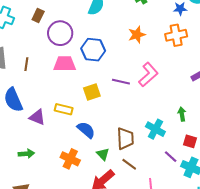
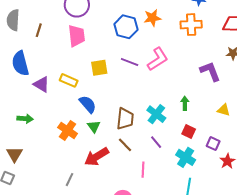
blue hexagon: (93, 50) -> (126, 27), moved
pink trapezoid: (65, 64) -> (77, 36), turned 75
green triangle: (103, 154) -> (94, 127), moved
purple line: (171, 157) -> (156, 142), moved

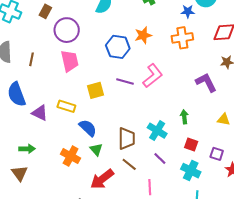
brown triangle: (15, 154) -> (20, 173), moved

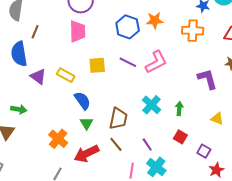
brown line: (31, 59) -> (35, 32), moved
cyan cross: (157, 131) -> (151, 105), moved
orange cross: (71, 156) -> (58, 139), moved
cyan cross: (191, 171) -> (156, 167), moved

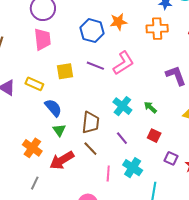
green arrow: (179, 108) -> (150, 107), turned -48
purple line: (147, 145) -> (122, 138), moved
purple square: (204, 151) -> (171, 158), moved

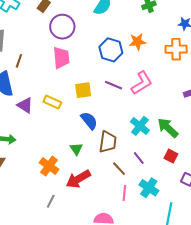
green arrow: (150, 107) -> (168, 128), size x1.6
blue semicircle: (53, 108) -> (89, 121), moved
brown line: (90, 149) -> (119, 169), moved

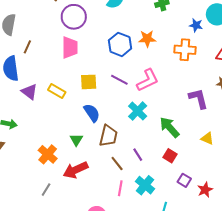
cyan cross: (140, 126) -> (138, 111), moved

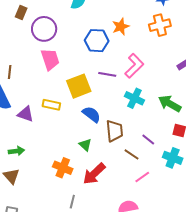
yellow square: (89, 82) -> (79, 86), size x1.4
cyan cross: (145, 185) -> (173, 158), moved
pink line: (120, 188) -> (142, 177), turned 63

